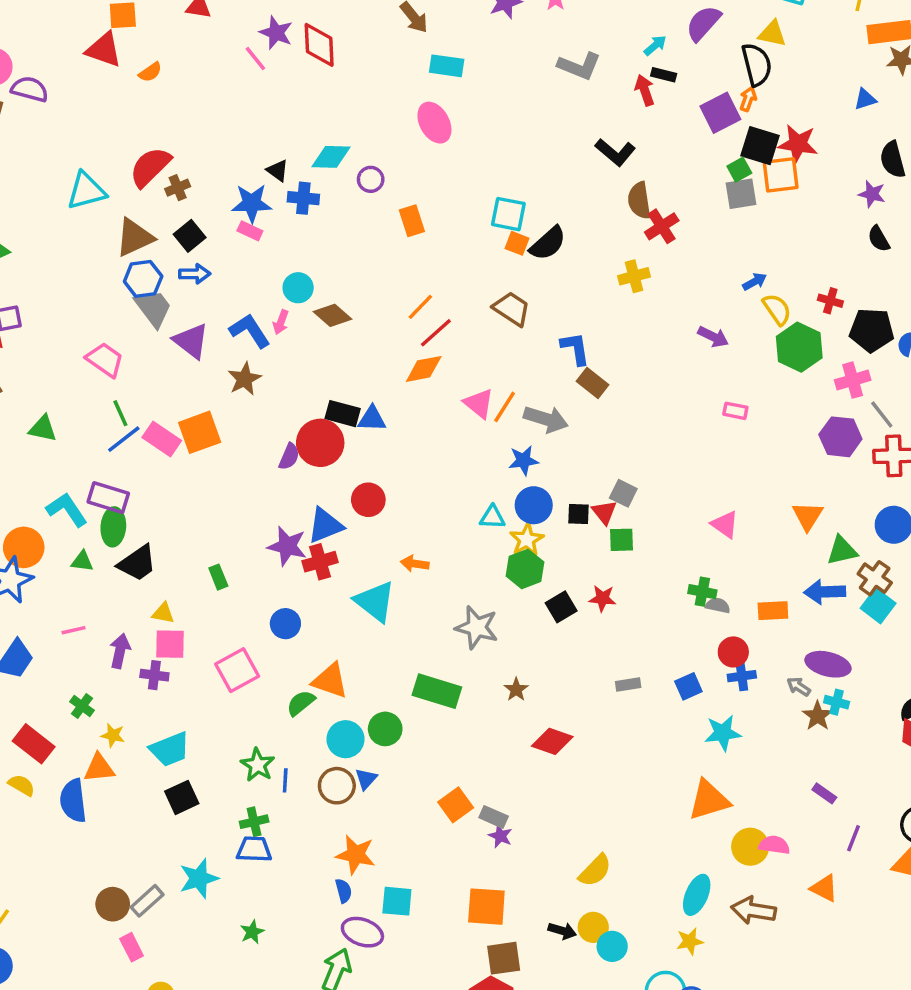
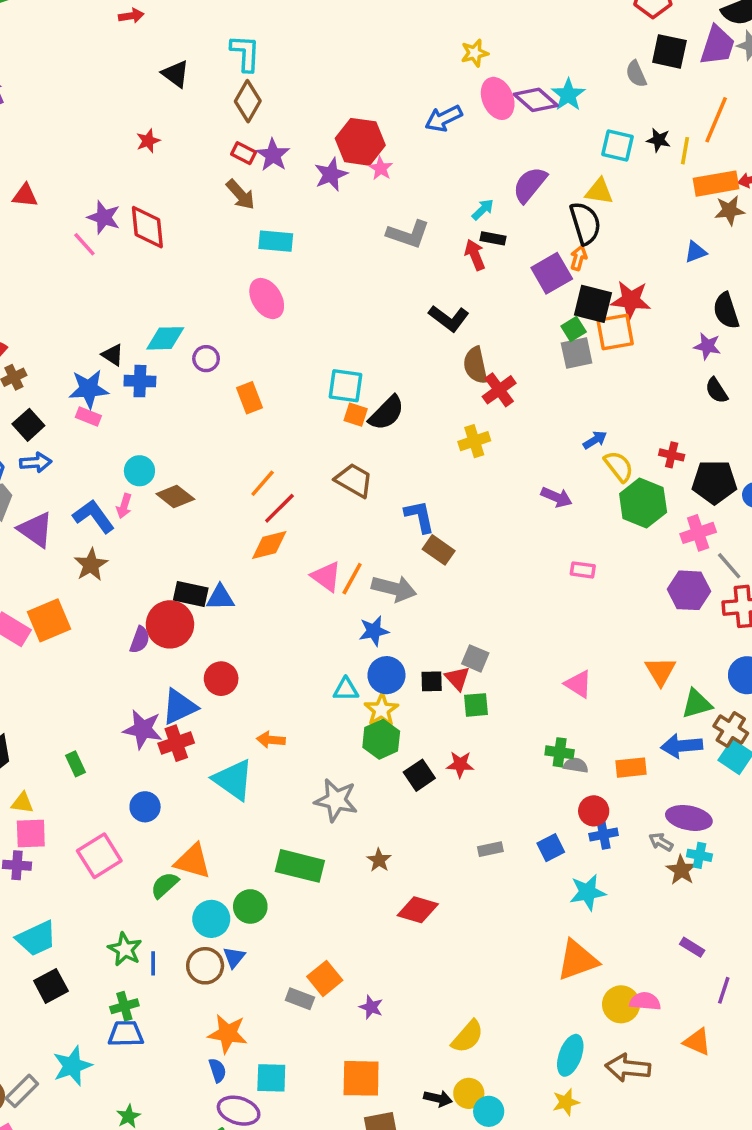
gray rectangle: (494, 817) -> (300, 999), moved

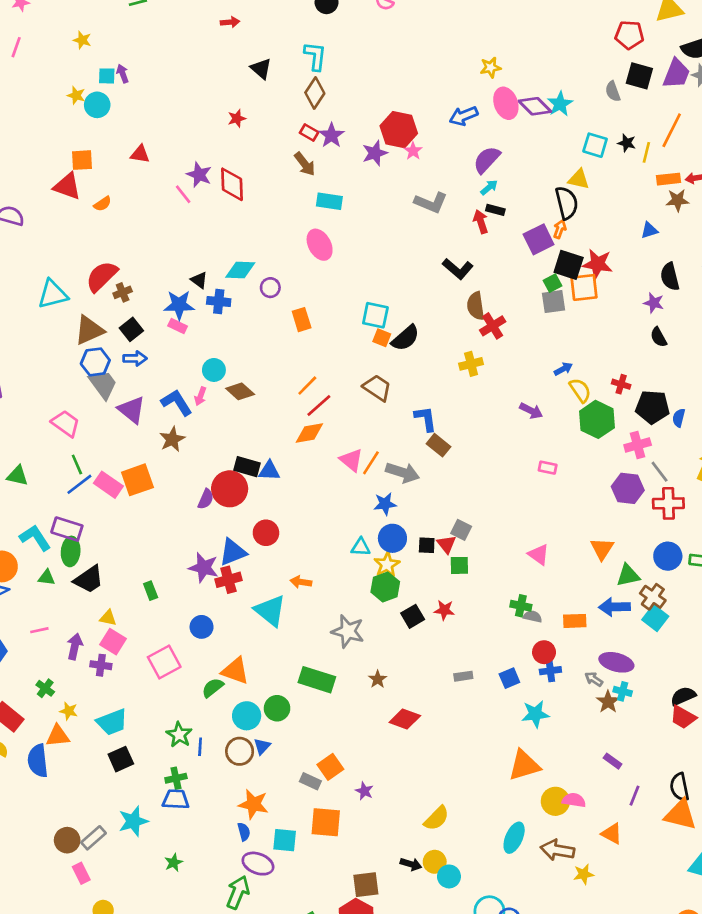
orange rectangle: (716, 184) -> (668, 179), size x0.7
purple semicircle: (530, 185) -> (487, 160), moved
pink square: (31, 833) -> (113, 642), turned 30
orange square: (361, 1078) -> (326, 822), moved
yellow star: (566, 1102) -> (583, 874), moved

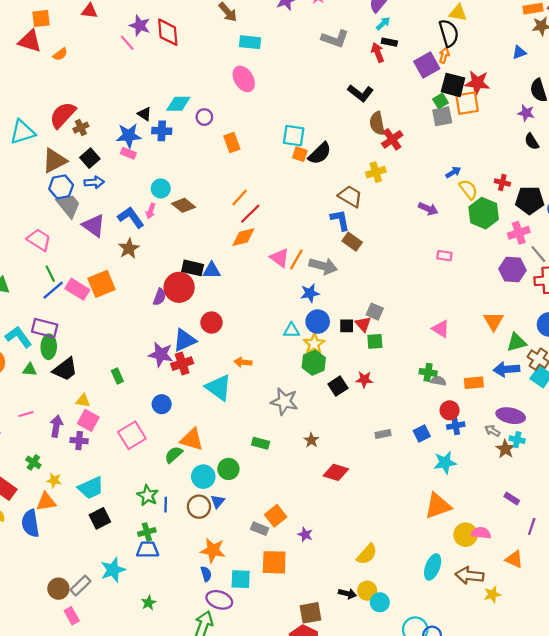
brown trapezoid: (377, 388) -> (350, 196), moved
green rectangle: (317, 680) -> (261, 443), size x0.6

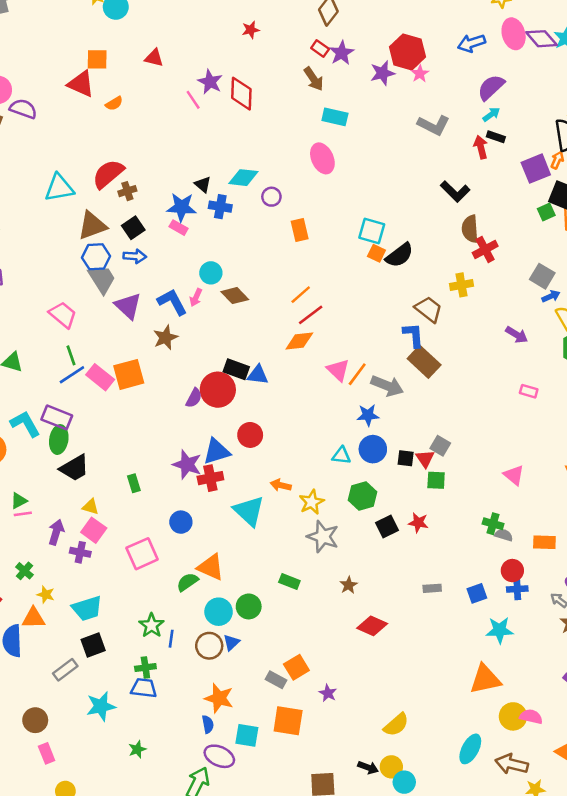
gray square: (442, 116) -> (542, 276), moved, turned 35
brown rectangle: (352, 242) -> (424, 362), size x1.4
yellow star: (314, 344) -> (312, 502), moved
green triangle: (30, 370) -> (19, 501), moved, turned -40
gray rectangle: (80, 586) -> (65, 670), moved

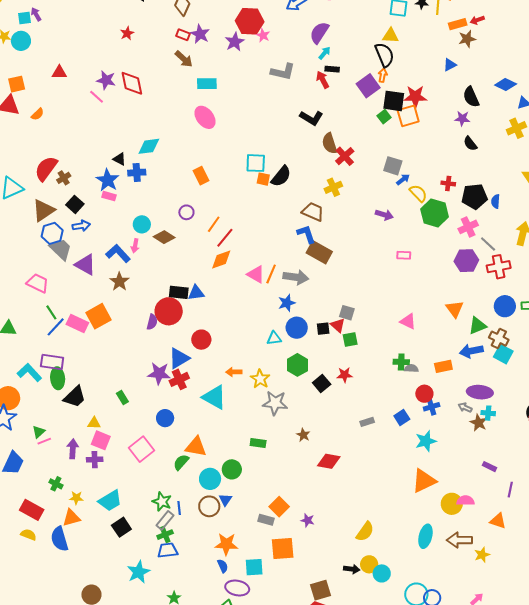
purple circle: (271, 197) -> (186, 212), moved
blue star: (182, 207) -> (108, 180), turned -30
gray rectangle: (65, 670) -> (165, 520), moved

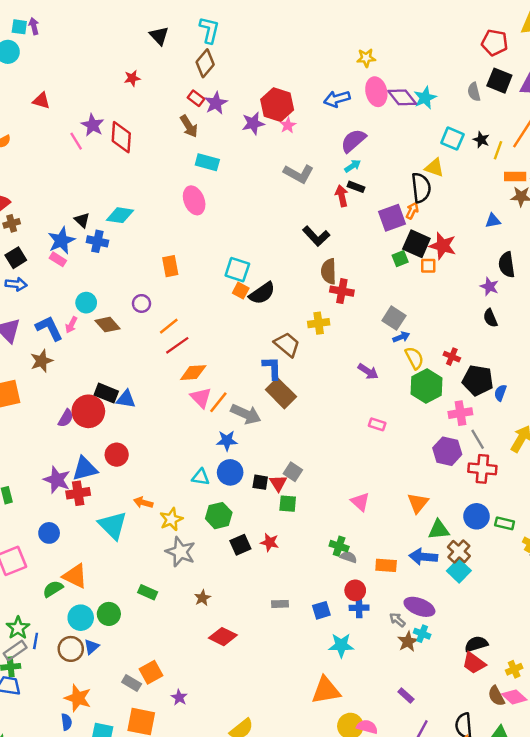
orange square: (408, 116) -> (428, 266), size x0.6
red cross: (345, 156) -> (342, 291), turned 36
orange diamond: (221, 260) -> (193, 373), moved

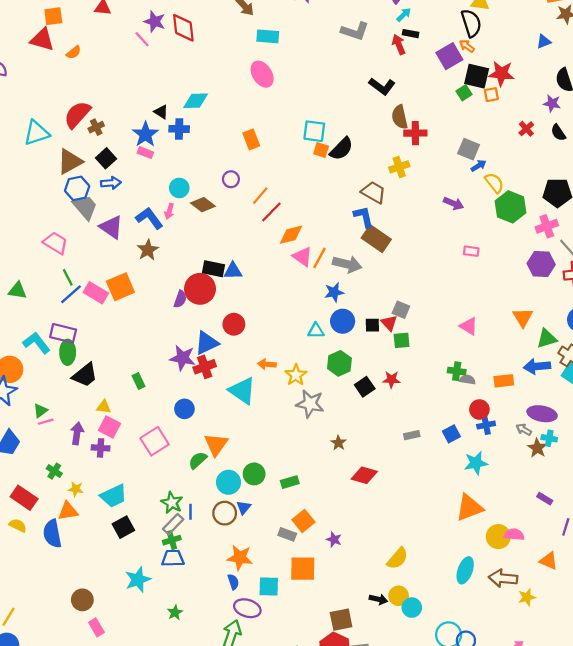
orange arrow: (412, 211) -> (467, 46), turned -70
red cross: (452, 357) -> (526, 129), moved, turned 35
orange triangle: (75, 576) -> (216, 444), turned 50
green rectangle: (148, 592) -> (290, 482), moved, turned -30

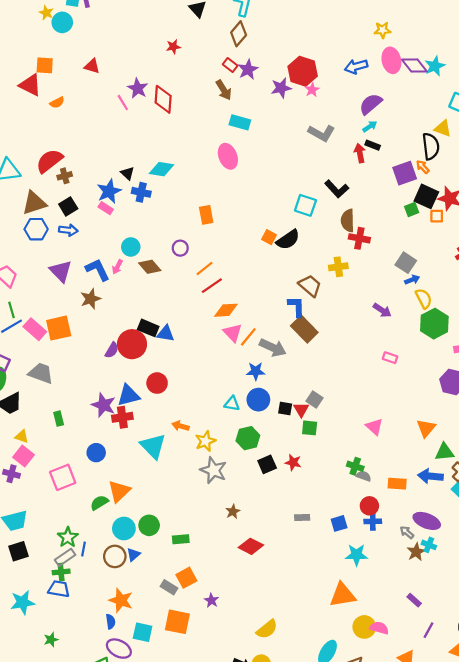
cyan square: (314, 131) -> (305, 205), moved
gray trapezoid: (85, 207) -> (41, 373), moved, turned -40

